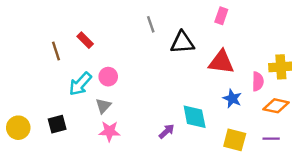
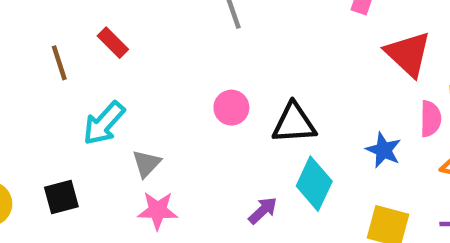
black triangle: (182, 43) -> (294, 123), moved
red triangle: (221, 62) -> (408, 54), moved, turned 36
pink circle: (108, 77) -> (231, 108), moved
cyan diamond: (195, 117) -> (314, 184), turned 36

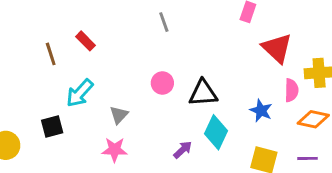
gray triangle: (146, 163) -> (119, 115), moved
black square: (61, 197) -> (52, 127), moved

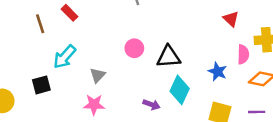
red triangle: (277, 48) -> (231, 19), size x0.6
purple arrow: (183, 150) -> (151, 105), turned 63

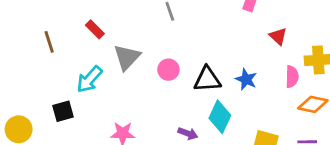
brown line: (40, 24) -> (49, 42), moved
blue star: (218, 72) -> (246, 79), moved
gray triangle: (98, 75) -> (127, 57), moved, size x1.5

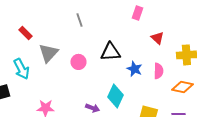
pink semicircle: (292, 77) -> (158, 71), moved
cyan arrow: (89, 79) -> (21, 69), turned -70
black triangle: (207, 79) -> (110, 52), moved

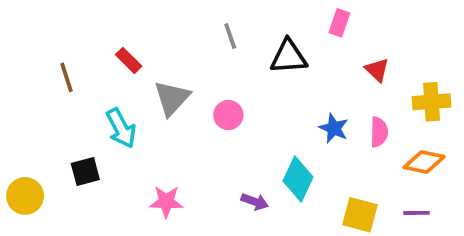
black triangle: (110, 52) -> (289, 57), moved

